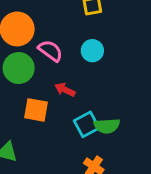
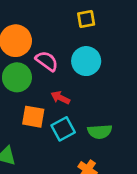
cyan circle: (92, 51) -> (86, 61), size x1.4
cyan square: (87, 124) -> (63, 129), moved

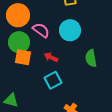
orange square: (33, 117) -> (23, 57), moved
green semicircle: (100, 132) -> (91, 58), moved, turned 84

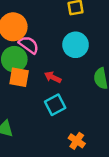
pink semicircle: (41, 30) -> (29, 45), moved

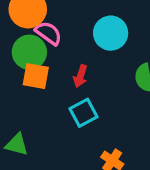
red arrow: (53, 77) -> (80, 76), turned -98

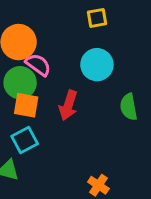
red arrow: (80, 76) -> (68, 105), size x1.4
cyan square: (84, 113) -> (25, 140), moved

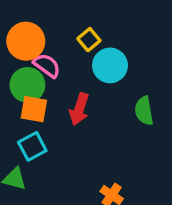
yellow square: (97, 18) -> (89, 40), moved, turned -30

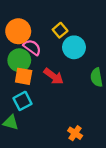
red arrow: (79, 109) -> (54, 76), turned -72

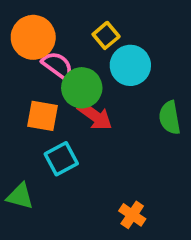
green circle: (19, 60) -> (82, 88), moved
cyan square: (22, 101) -> (61, 159), moved

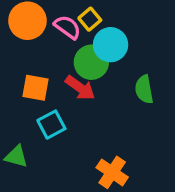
pink semicircle: (57, 65) -> (67, 27), moved
green circle: (82, 88) -> (91, 62), moved
orange cross: (132, 215) -> (112, 172), size x1.4

